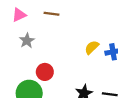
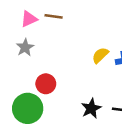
pink triangle: (19, 15) -> (29, 19), moved

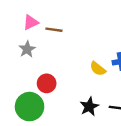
brown line: (54, 16) -> (54, 30), moved
yellow semicircle: (100, 55) -> (98, 69), moved, turned -98

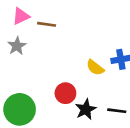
red circle: (47, 83) -> (65, 93), moved

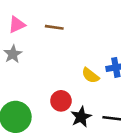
brown line: (47, 24) -> (54, 27), moved

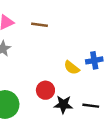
black star: (81, 117) -> (63, 104), turned 30

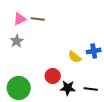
brown line: (40, 25) -> (38, 19), moved

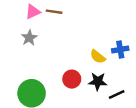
black star: (68, 88) -> (98, 81), moved
black line: (91, 89) -> (117, 94), turned -32

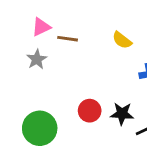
brown line: (54, 12) -> (68, 39), moved
yellow semicircle: (98, 57) -> (122, 40), moved

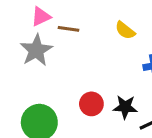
gray star: (37, 59) -> (36, 50), size x1.5

